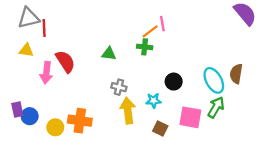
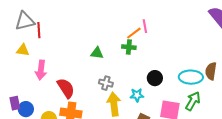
red semicircle: (65, 61) -> (66, 88), moved
cyan ellipse: (214, 80) -> (191, 77), turned -60

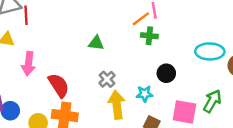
green cross: (129, 47) -> (149, 36), moved
cyan ellipse: (191, 77) -> (210, 51), moved
gray cross: (106, 83) -> (107, 79), turned 32

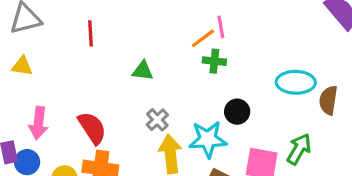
red line: (26, 15) -> (91, 33), moved
pink arrow: (28, 64) -> (38, 123), moved
cyan star: (145, 94) -> (208, 139), size x1.6

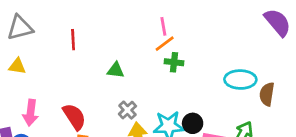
pink line: (221, 27) -> (163, 26), moved
black circle: (237, 112) -> (193, 123), moved

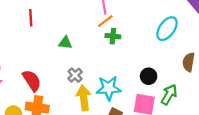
cyan ellipse: (240, 80) -> (167, 29), moved, turned -55
black circle: (193, 123) -> (149, 76), moved

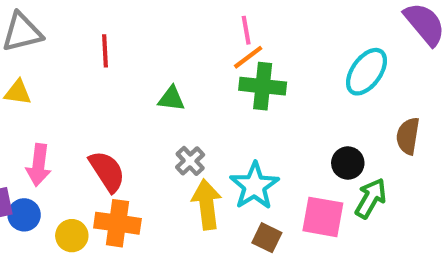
green cross: (113, 36) -> (263, 86), size x1.5
black circle: (149, 76) -> (348, 163), moved
cyan star: (109, 88) -> (254, 186), turned -30

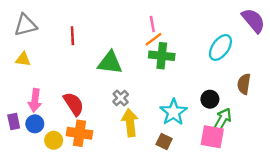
green triangle: (171, 99) -> (110, 63), size x1.6
cyan star: (254, 186) -> (173, 112), moved
blue circle: (24, 215) -> (35, 124), moved
pink square: (323, 217) -> (212, 137), moved

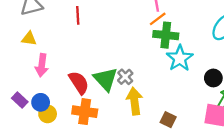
green triangle: (110, 63) -> (106, 79), moved, turned 40
pink arrow: (35, 100) -> (42, 65), moved
cyan star: (173, 112) -> (180, 58), moved
purple rectangle: (14, 122) -> (20, 100), turned -35
yellow circle: (54, 140) -> (48, 114), moved

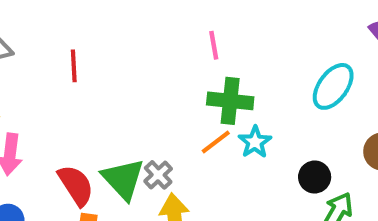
orange line: (158, 19) -> (216, 142), moved
cyan star: (180, 58) -> (255, 142), size x0.7

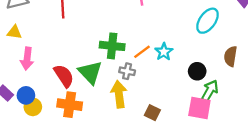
green cross: (230, 101) -> (112, 46), moved
gray cross: (158, 175) -> (127, 71), moved, turned -35

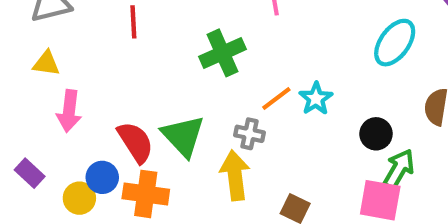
green cross: (112, 46) -> (223, 53), moved, turned -30
blue circle: (26, 95) -> (102, 177), moved

